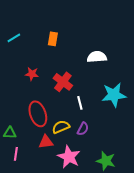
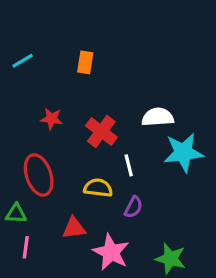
white semicircle: (97, 57) -> (158, 117), moved
red ellipse: (38, 114) -> (39, 175), moved
yellow semicircle: (61, 127) -> (98, 188), moved, turned 30

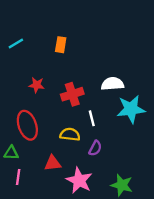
red cross: (101, 132) -> (72, 94), turned 35

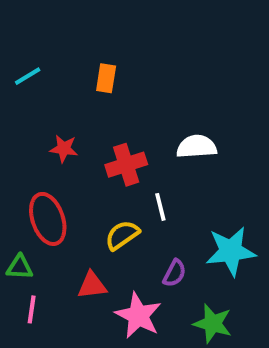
cyan star: (131, 109) -> (231, 251), moved
yellow semicircle: (70, 134) -> (122, 235), turned -42
purple semicircle: (95, 148) -> (174, 273), moved

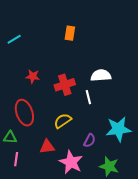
orange rectangle: (106, 78) -> (70, 33), moved
white line: (160, 207) -> (88, 97), moved

